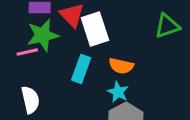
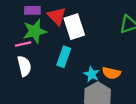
orange semicircle: (121, 66) -> (111, 73), moved
white semicircle: (30, 100) -> (24, 66), moved

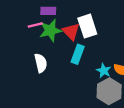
red triangle: (57, 16) -> (71, 32), moved
pink line: (23, 44) -> (35, 25), moved

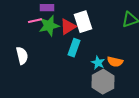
red triangle: (71, 32) -> (68, 27), turned 42
white semicircle: (41, 63) -> (22, 56), moved

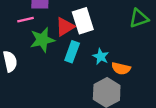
green star: (49, 26) -> (42, 40), moved
cyan star: (98, 63) -> (101, 57), moved

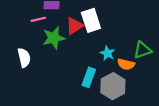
green triangle: (139, 18) -> (142, 50), moved
cyan rectangle: (72, 52) -> (89, 77), moved

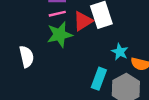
pink line: (38, 19) -> (57, 14), moved

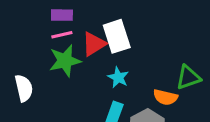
cyan star: (120, 52) -> (118, 77), moved

